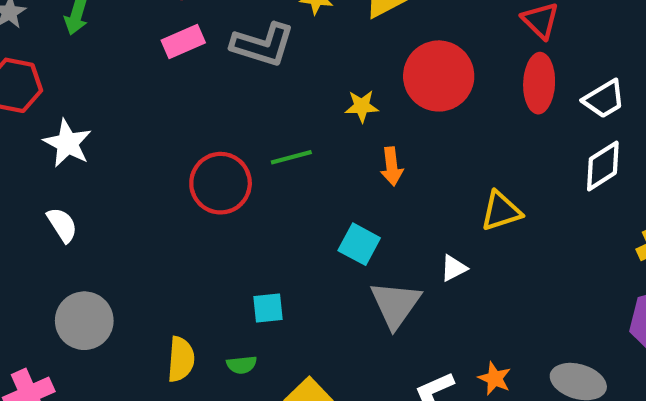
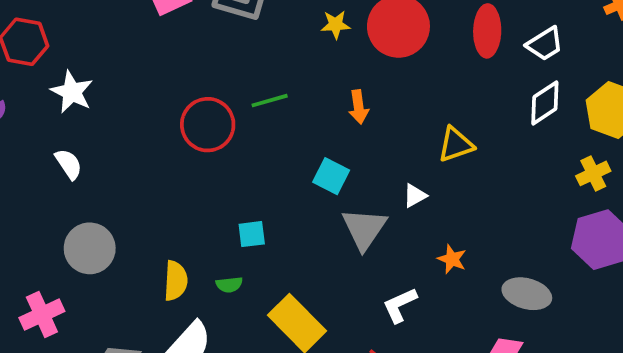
yellow star: (362, 106) -> (336, 25), moved
orange star: (495, 378) -> (452, 259), moved

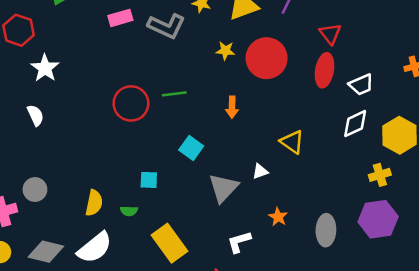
yellow triangle: (456, 145) -> (292, 142), turned 45
cyan square: (331, 176) -> (191, 148), moved
gray circle: (90, 248) -> (35, 190), moved, size x0.7
gray ellipse: (527, 294) -> (326, 230), moved, turned 68

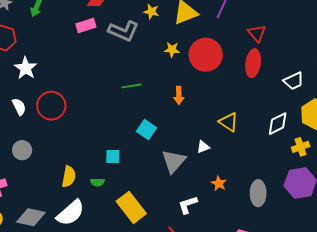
white trapezoid: (361, 85) -> (294, 81), moved
red circle: (131, 103) -> (51, 106), moved
white diamond: (355, 124) -> (278, 124), moved
gray circle: (35, 190) -> (22, 150), moved

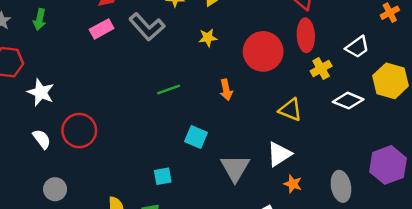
gray L-shape: (123, 31) -> (147, 27), turned 36
red circle: (206, 55) -> (263, 51), moved
white diamond: (278, 124) -> (348, 101), turned 60
white triangle: (203, 147) -> (279, 154), moved, size x1.6
yellow cross: (301, 147) -> (321, 69), moved

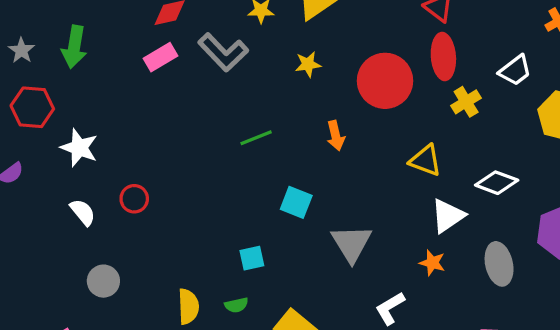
green arrow: (40, 19) -> (74, 47), size x1.4
white diamond: (348, 101) -> (497, 183), moved
red circle: (79, 131) -> (134, 199), size x0.6
white triangle: (279, 154) -> (448, 216), moved

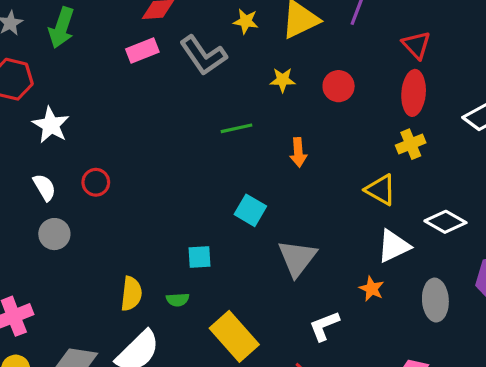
red circle: (385, 81) -> (339, 86), moved, size x0.6
yellow cross: (466, 102) -> (411, 144), moved
green line: (256, 138) -> (237, 128), moved
gray circle: (103, 281) -> (54, 234), moved

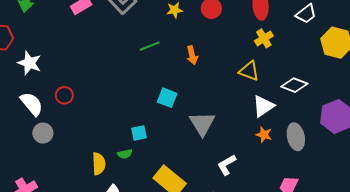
white semicircle: (44, 187) -> (32, 104), size x1.4
orange star: (372, 289) -> (264, 135), moved
green semicircle: (178, 300) -> (125, 154), moved

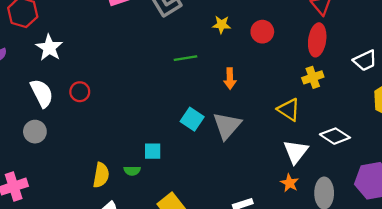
white triangle: (263, 106) -> (296, 152), turned -30
gray triangle: (202, 124) -> (227, 126), moved
gray circle: (43, 133) -> (35, 132), moved

